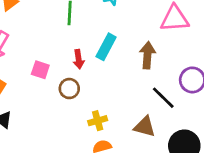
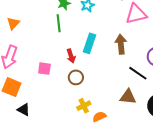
brown circle: (69, 89) -> (76, 77), moved
yellow cross: (98, 121) -> (84, 106), moved

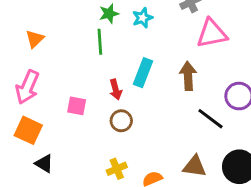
brown triangle: (128, 97) -> (195, 166), moved
yellow cross: (84, 106) -> (117, 169), moved

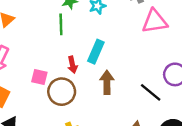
brown arrow: (188, 76) -> (107, 82), moved
brown circle: (121, 121) -> (62, 92), moved, size x1.5

